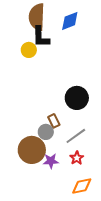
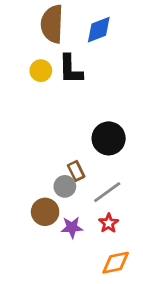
black L-shape: (41, 37) -> (70, 69), moved
brown circle: (32, 150) -> (45, 212), size x0.7

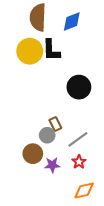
yellow circle: (41, 71) -> (30, 51), size x1.6
black circle: (109, 138) -> (79, 87), moved

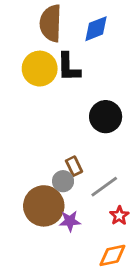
brown circle: (33, 154) -> (44, 206), size x1.5
red star: (79, 162) -> (119, 216), moved

